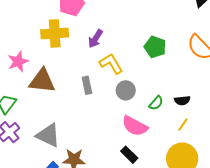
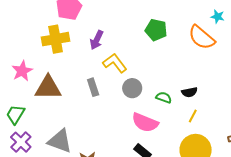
green pentagon: (155, 47) -> (156, 30), moved
green semicircle: (156, 103) -> (164, 98), turned -105

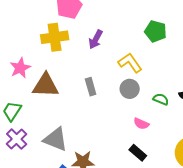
yellow L-shape: (115, 63) -> (130, 63), moved
pink semicircle: (145, 123) -> (141, 124), size x0.6

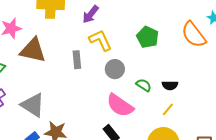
green pentagon: (156, 31) -> (148, 37), moved
yellow L-shape: (130, 63) -> (100, 40), moved
pink semicircle: (141, 124) -> (120, 105), size x1.8

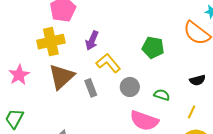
brown triangle: (33, 50) -> (61, 77), moved, turned -40
black semicircle: (170, 85) -> (197, 80), moved

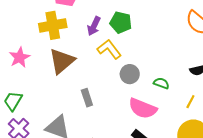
green pentagon: (153, 47) -> (121, 23), moved
gray rectangle: (91, 88) -> (87, 98), moved

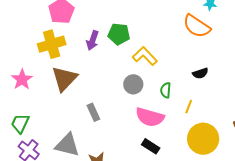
yellow L-shape: (109, 49) -> (145, 56), moved
green semicircle: (161, 83) -> (166, 90), turned -98
yellow line: (190, 102) -> (189, 107), moved

